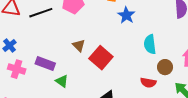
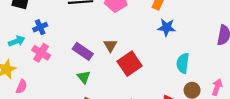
blue star: (126, 15) -> (167, 27), turned 30
purple rectangle: (45, 63) -> (83, 51), moved

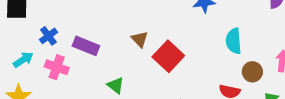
purple rectangle: (83, 51) -> (86, 46), moved

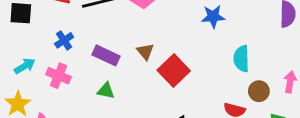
blue cross: (48, 36) -> (64, 40), moved
purple rectangle: (86, 46) -> (106, 55), moved
green triangle: (116, 85) -> (106, 91), moved, turned -30

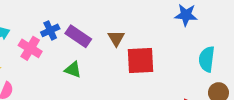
blue cross: (64, 40) -> (50, 30), moved
red square: (174, 71) -> (140, 61), turned 32

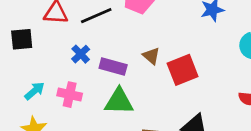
blue cross: (50, 30) -> (81, 54), moved
green triangle: (73, 70) -> (119, 101), size x1.6

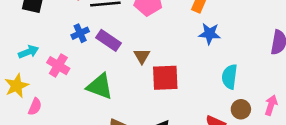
purple rectangle: (113, 66) -> (108, 40), moved

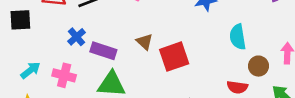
purple rectangle: (108, 40) -> (103, 51), moved

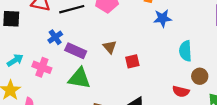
red square: (174, 57) -> (132, 61), size x0.6

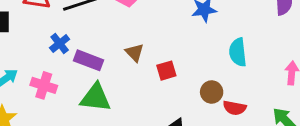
brown circle: (200, 76) -> (212, 92), moved

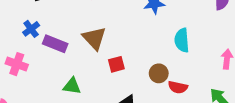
brown triangle: (134, 53) -> (94, 38), size x1.5
red square: (166, 71) -> (116, 64), moved
green triangle: (96, 98) -> (72, 86), moved, size x0.7

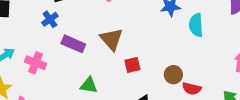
blue cross: (31, 29) -> (50, 19), moved
cyan semicircle: (182, 40) -> (196, 25), moved

